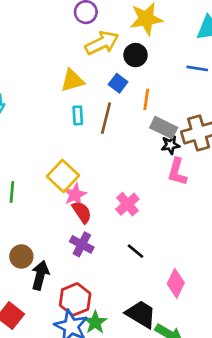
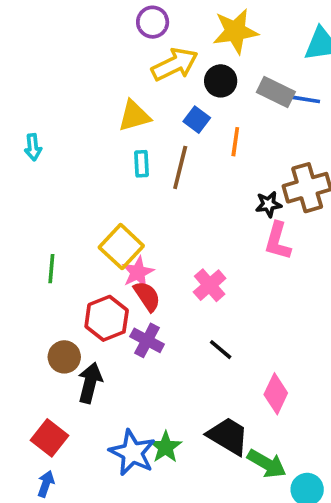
gray rectangle: (164, 128) -> (276, 92), moved
red hexagon: (75, 299) -> (107, 318), moved

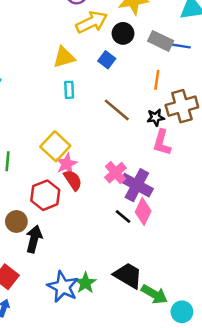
orange line: (235, 142) -> (157, 80), moved
brown line: (180, 167) -> (117, 110), moved, turned -64
purple cross: (147, 340) -> (137, 185), moved, size x1.4
pink diamond: (276, 394) -> (143, 211), moved

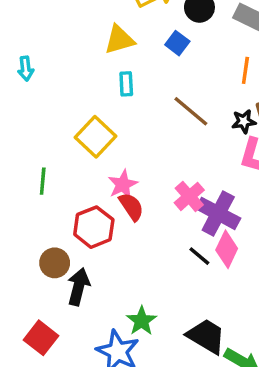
yellow square: (55, 146) -> (96, 137), moved
green star: (85, 283) -> (142, 321), moved

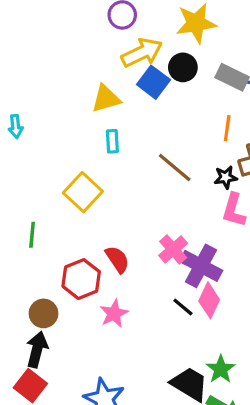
blue square: (177, 43) -> (153, 82), moved, size x1.4
pink star: (123, 184) -> (114, 313), moved
black arrow: (78, 287) -> (37, 350), moved
green star: (142, 321) -> (221, 369), moved

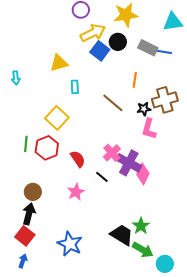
yellow triangle: (106, 99) -> (59, 63), moved
orange line: (227, 128) -> (135, 80), moved
red hexagon: (81, 279) -> (47, 148), moved
pink diamond: (209, 300) -> (143, 174), moved
black line: (183, 307) -> (102, 177), moved

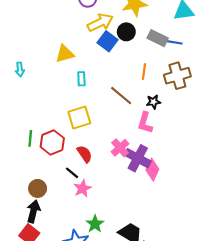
brown cross: (165, 100) -> (177, 76), moved
yellow square: (57, 118) -> (79, 117), moved, turned 30
pink L-shape: (149, 129) -> (145, 123), moved
black line: (102, 177) -> (72, 173), moved
green star: (141, 226) -> (95, 224), moved

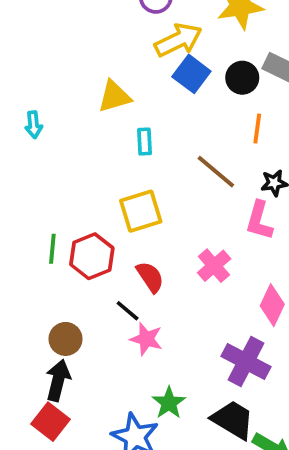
black circle: (126, 32) -> (242, 78), moved
purple cross: (138, 158) -> (246, 361), moved
pink star: (82, 188) -> (146, 339), turned -30

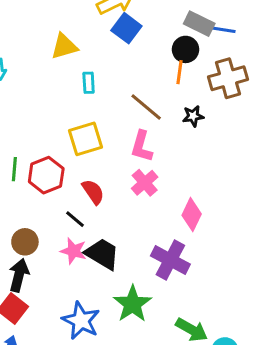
black circle: (242, 78) -> (186, 49), moved
pink L-shape: (259, 221) -> (142, 146), moved
pink star: (146, 339) -> (73, 251), moved
green star: (169, 403) -> (132, 304), moved, size x1.4
black trapezoid: (233, 420) -> (102, 254), moved

